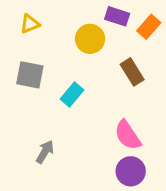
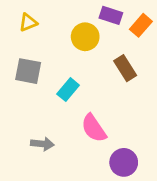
pink semicircle: (128, 135) -> (94, 128), moved
gray arrow: (45, 152) -> (42, 144), turned 65

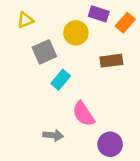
brown rectangle: (125, 68) -> (111, 61), turned -65
gray square: (28, 71) -> (44, 52), moved, turned -35
gray arrow: (42, 144) -> (53, 135), moved

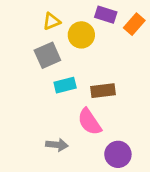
yellow triangle: (25, 20) -> (51, 21), moved
brown rectangle: (111, 61) -> (103, 91), moved
cyan rectangle: (61, 80) -> (65, 85), turned 36

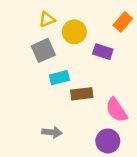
purple rectangle: (106, 15) -> (103, 52), moved
brown rectangle: (103, 91) -> (82, 94), moved
pink semicircle: (89, 122) -> (116, 110), moved

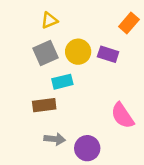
yellow circle: (74, 32) -> (78, 52), moved
brown rectangle: (82, 94) -> (44, 105), moved
purple circle: (108, 141) -> (87, 148), moved

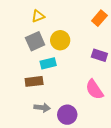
purple rectangle: (108, 54) -> (99, 55), moved

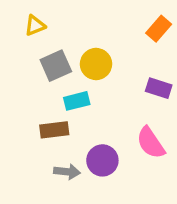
yellow triangle: (38, 16) -> (35, 25), moved
purple circle: (67, 115) -> (102, 160), moved

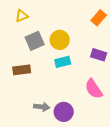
cyan rectangle: (77, 101) -> (63, 62), moved
brown rectangle: (54, 130) -> (22, 70), moved
purple circle: (102, 160) -> (64, 112), moved

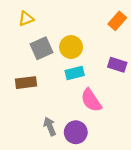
pink semicircle: (94, 89) -> (91, 100), moved
gray arrow: (42, 107) -> (50, 126), turned -119

